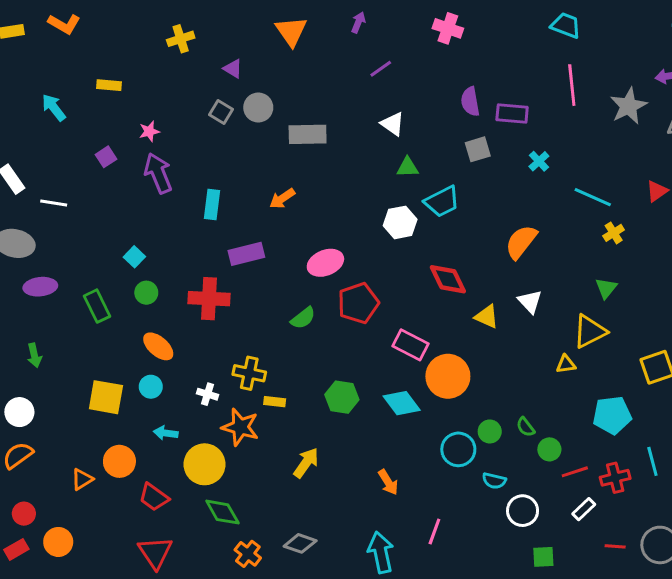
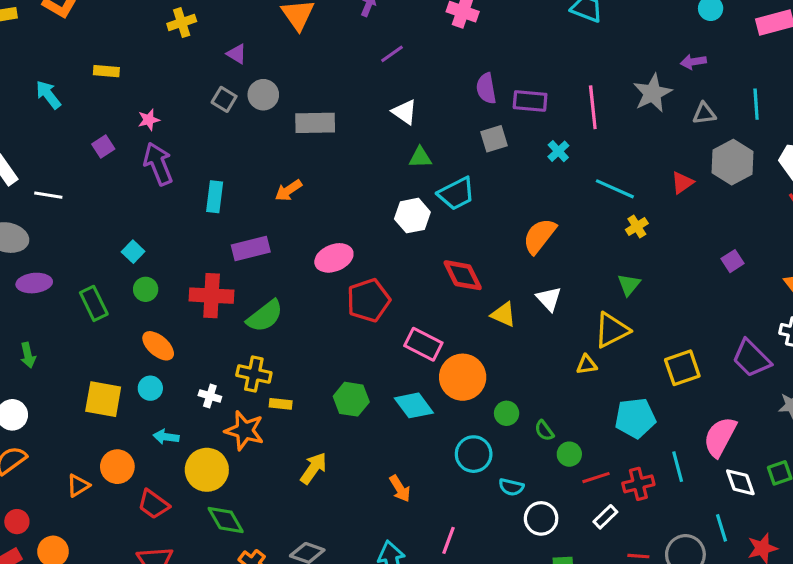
pink line: (572, 85) -> (593, 107), moved
green semicircle: (303, 318) -> (265, 316), moved, size x1.4
green circle: (490, 431) -> (507, 413), moved

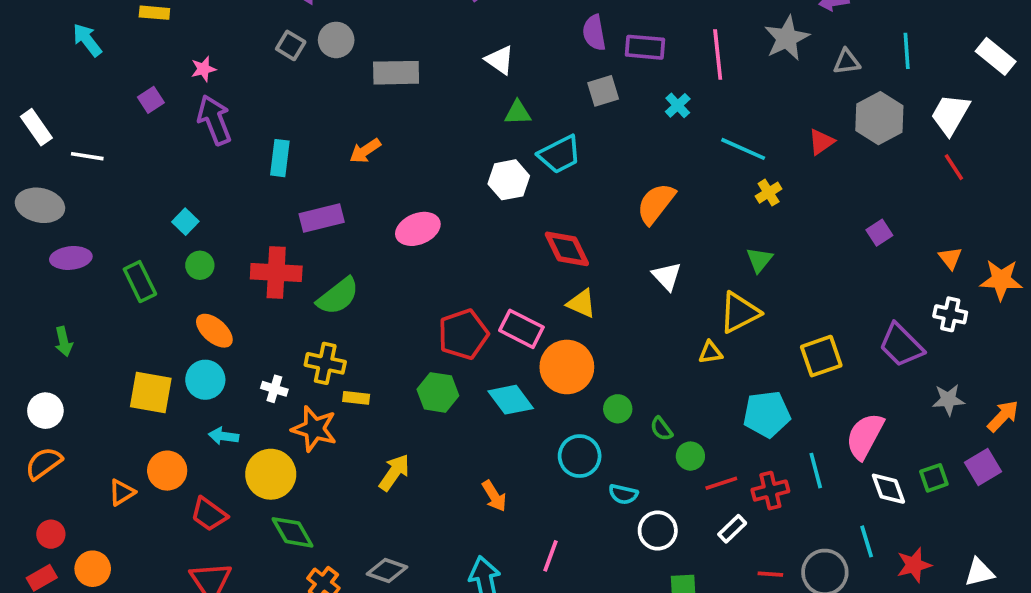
red pentagon: (368, 300) -> (463, 334), moved
yellow triangle: (503, 314) -> (581, 303), moved
cyan circle: (150, 388) -> (205, 380), size x1.4

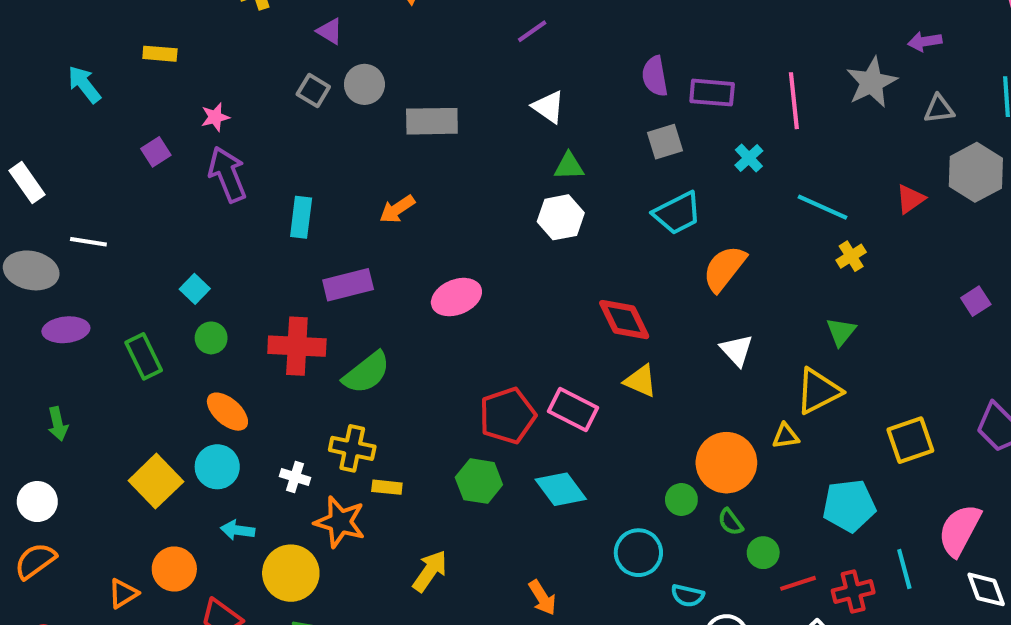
cyan trapezoid: (560, 154) -> (677, 213), moved
white line: (87, 156) -> (88, 242), moved
white hexagon: (509, 180) -> (561, 217), moved
orange circle: (567, 367) -> (726, 463), moved
yellow square: (151, 392) -> (156, 481), turned 36

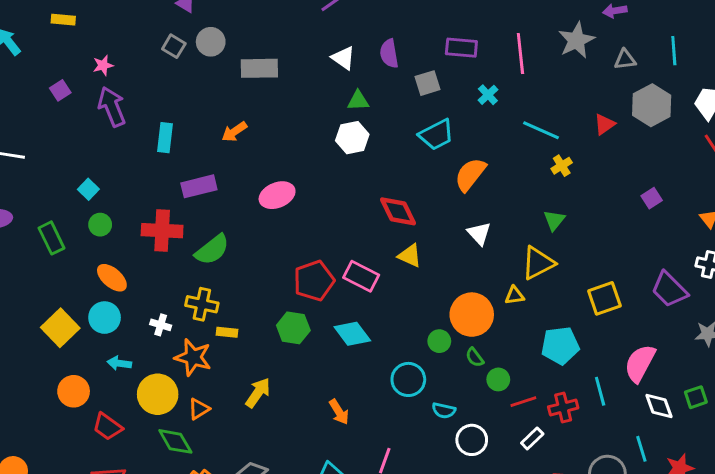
purple semicircle: (655, 76) -> (389, 54), moved
orange triangle: (123, 594) -> (199, 409), moved

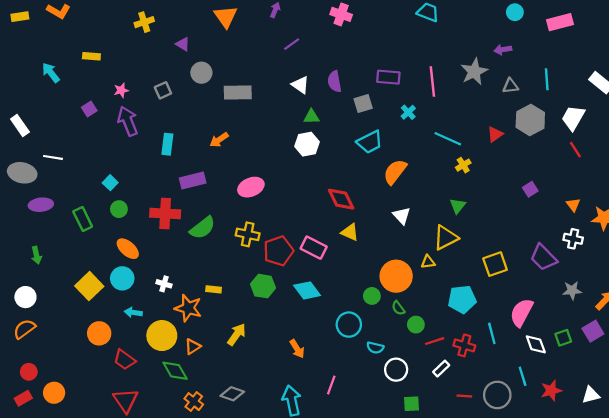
gray square: (174, 46) -> (163, 90), moved, turned 35
yellow cross: (202, 304) -> (248, 234), moved
red cross: (563, 407) -> (464, 345), turned 30

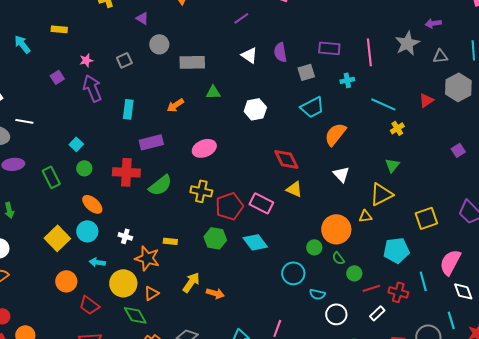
cyan cross: (408, 112) -> (347, 80), turned 32
green triangle: (311, 117) -> (213, 92), moved
orange arrow: (297, 349) -> (215, 293), moved, turned -42

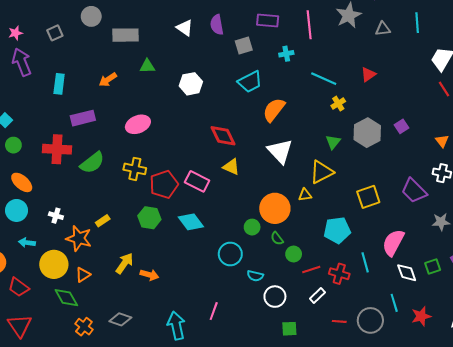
gray hexagon: (458, 87) -> (367, 133), moved
white triangle: (341, 174) -> (280, 151), size x1.5
yellow rectangle: (170, 241) -> (103, 221), turned -40

